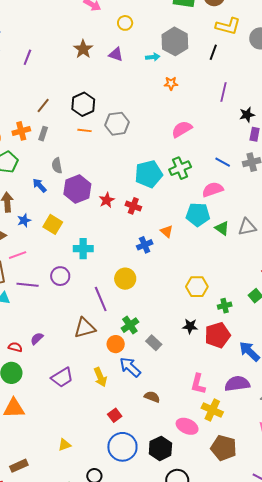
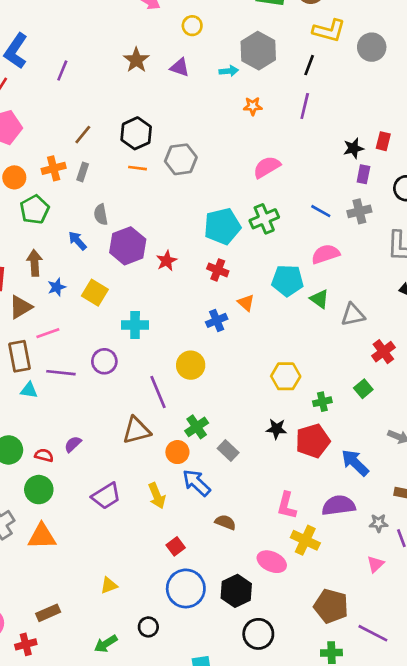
purple line: (223, 92) -> (305, 106), moved
pink semicircle: (213, 189) -> (325, 254), moved
red cross: (133, 206) -> (218, 270), moved
gray triangle: (247, 227) -> (353, 315), moved
brown pentagon: (224, 448) -> (331, 606), moved

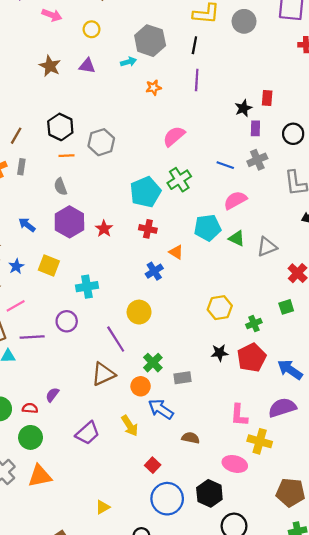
gray semicircle: (101, 215) -> (60, 187), moved
green square: (363, 389) -> (286, 307), turned 32
gray rectangle: (228, 451) -> (183, 378), turned -42

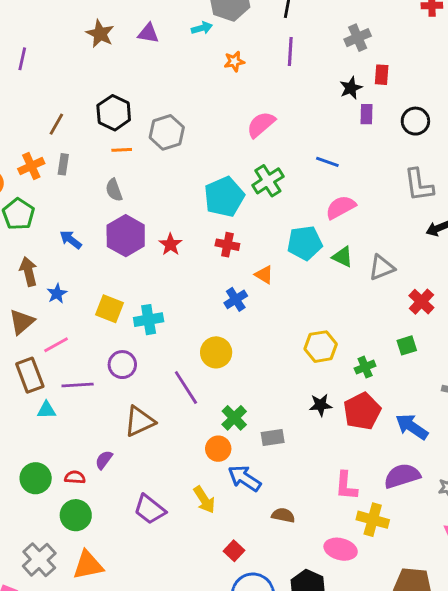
gray cross: (257, 160) -> (358, 38), moved
yellow square: (49, 266) -> (110, 309), moved
brown triangle: (103, 374) -> (140, 421), moved
purple trapezoid: (88, 433) -> (150, 509), turned 80

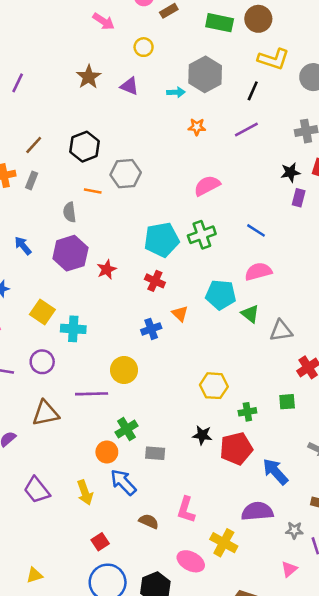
purple line: (290, 52) -> (246, 130), turned 45
orange line: (122, 150) -> (93, 191), moved
purple line: (186, 388) -> (92, 394), turned -72
pink L-shape: (346, 486) -> (186, 510), moved

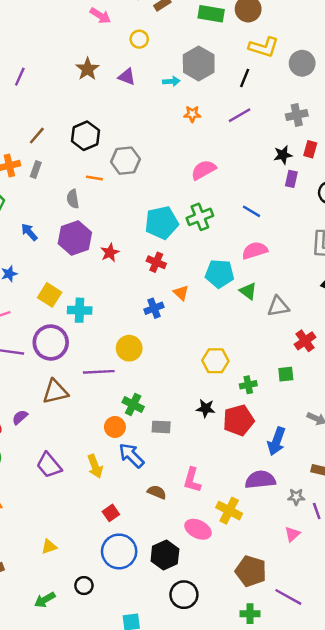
purple circle: (42, 362) -> (51, 343), size x1.5
green cross: (126, 429) -> (133, 405), turned -30
blue arrow: (275, 472) -> (276, 441), turned -116

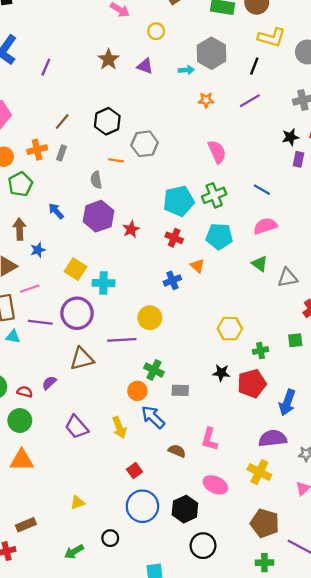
pink semicircle: (204, 170) -> (217, 152), turned 95
cyan pentagon: (220, 274) -> (219, 236), moved
yellow cross: (229, 511) -> (259, 472), moved

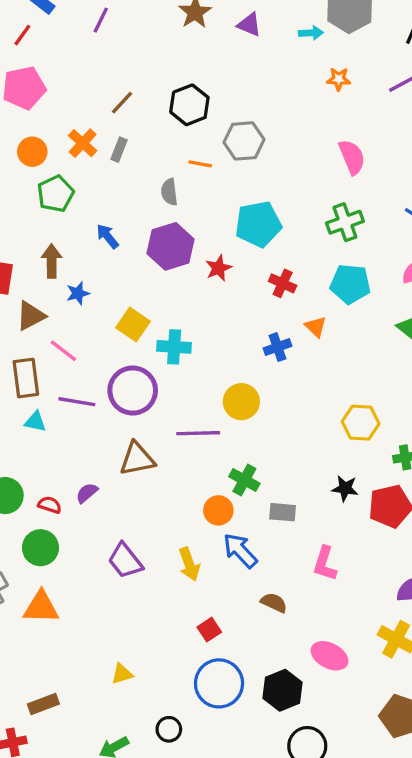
orange cross: (37, 150) -> (83, 143), turned -36
cyan pentagon: (179, 201) -> (258, 224), moved
pink line: (30, 289) -> (63, 351), turned 54
pink L-shape: (209, 439) -> (325, 564), moved

